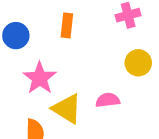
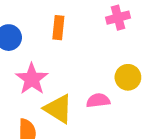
yellow circle: (138, 63) -> (128, 77), moved

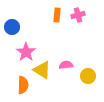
orange rectangle: (58, 28) -> (57, 15), moved
yellow circle: (128, 77) -> (88, 76), moved

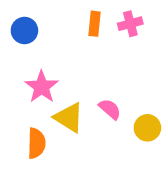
blue circle: (12, 27) -> (24, 30), moved
pink semicircle: (66, 65) -> (110, 109), turned 48

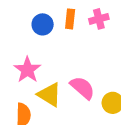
blue circle: (24, 30) -> (43, 24), moved
pink semicircle: (110, 109) -> (82, 88), size x1.4

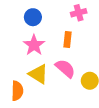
orange rectangle: (70, 19) -> (67, 39), moved
pink star: (27, 70) -> (34, 45), moved

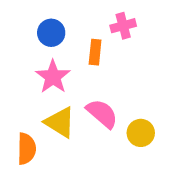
orange rectangle: (67, 39) -> (95, 52), moved

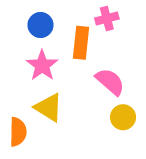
orange rectangle: (95, 52) -> (81, 43), size x1.4
pink semicircle: (102, 114) -> (110, 82), moved

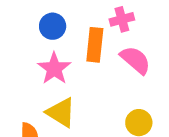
pink semicircle: (110, 82) -> (135, 60), moved

